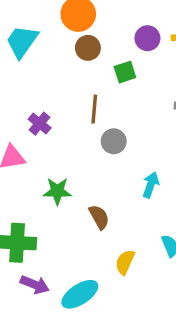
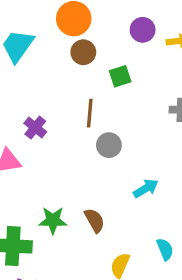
purple circle: (147, 38) -> (143, 30), moved
cyan arrow: (151, 185) -> (146, 188), turned 40
green star: (57, 191) -> (53, 220), moved

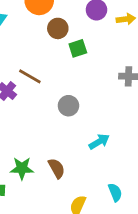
brown circle: (83, 52) -> (58, 28), moved
brown line: (90, 113) -> (30, 76), moved, turned -65

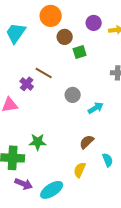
cyan arrow: (99, 142) -> (96, 108), moved
brown semicircle: (57, 168) -> (87, 142), moved, turned -105

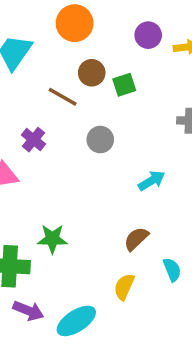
brown circle: (65, 37) -> (92, 73), moved
brown line: (44, 73) -> (63, 97), moved
gray circle: (73, 95) -> (100, 140), moved

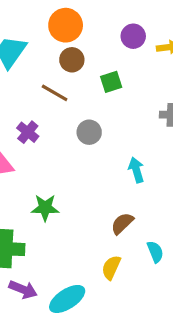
brown circle: (92, 73) -> (72, 60), moved
cyan arrow: (152, 181) -> (136, 170), turned -75
green star: (52, 239) -> (45, 208), moved

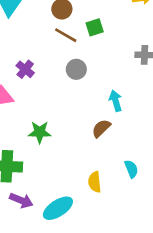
brown line: (55, 93) -> (66, 35), moved
brown semicircle: (122, 223) -> (101, 128), moved
yellow semicircle: (111, 268) -> (95, 182), turned -30

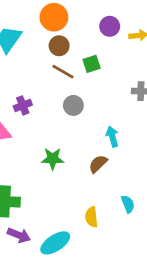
purple cross: (25, 69) -> (23, 105), turned 30
green star: (40, 132) -> (53, 159), moved

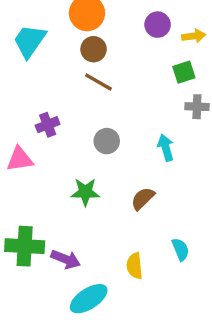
green square: (92, 64) -> (184, 72), moved
gray circle: (73, 105) -> (107, 141), moved
cyan arrow: (112, 137) -> (166, 148), moved
purple arrow: (19, 235) -> (66, 259), moved

